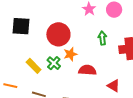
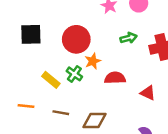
green arrow: (102, 38) -> (129, 38), turned 88

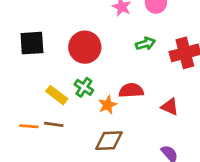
orange star: (93, 61) -> (107, 105), moved
brown line: (61, 113) -> (54, 124), moved

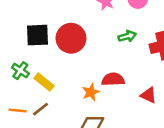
black square: (32, 43) -> (38, 35), moved
green cross: (84, 87) -> (20, 71), moved
brown line: (54, 124) -> (41, 109), turned -48

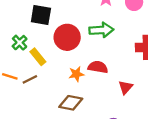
green arrow: (127, 36) -> (101, 30), moved, size x1.5
red circle: (71, 38) -> (67, 37), moved
red triangle: (148, 95) -> (126, 87), turned 35

